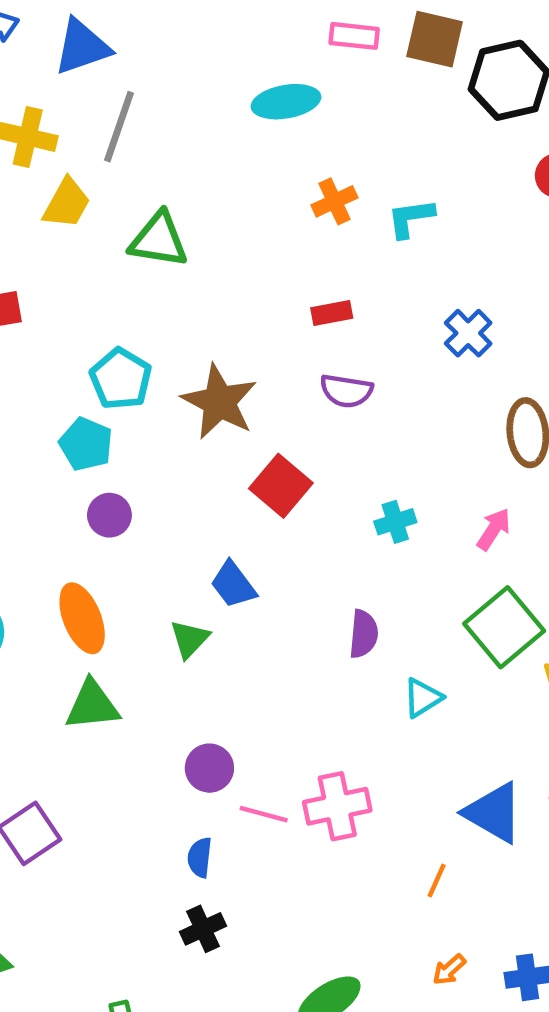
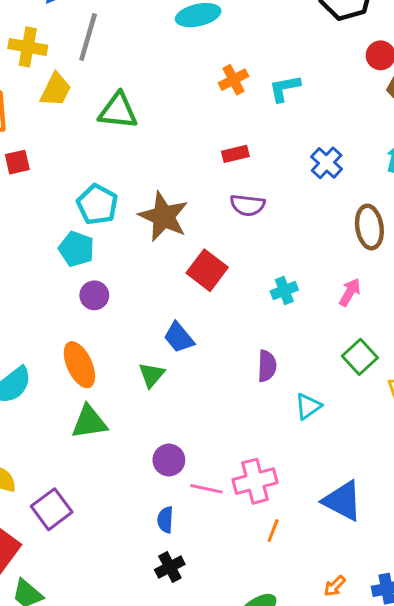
green square: (504, 627) -> (360, 357), size x0.7
blue triangle: (494, 813) -> (342, 501), moved
orange line: (437, 881) -> (273, 531), moved

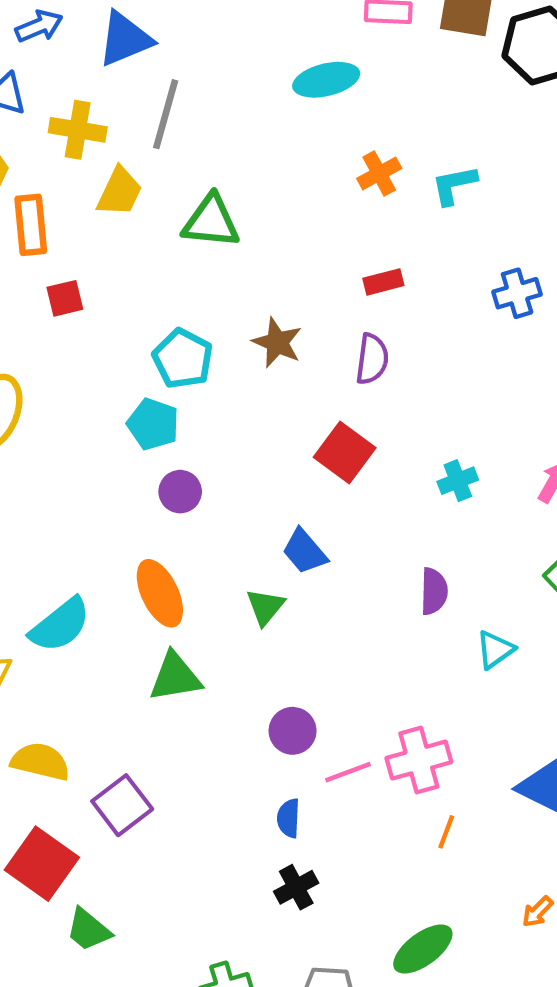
blue cross: (327, 163) -> (517, 293), turned 32
purple semicircle: (248, 205) -> (372, 359), moved, turned -88
brown star: (164, 217) -> (277, 343), moved, size x0.7
pink line: (206, 489) -> (348, 772), turned -32

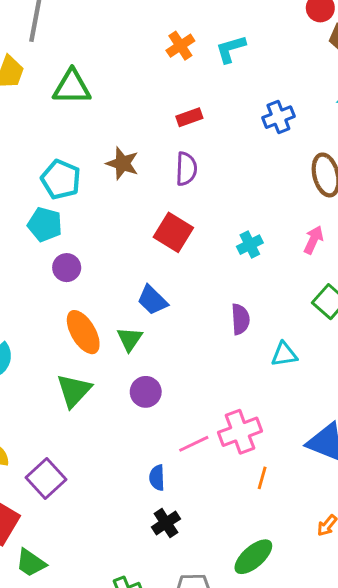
orange ellipse: (160, 593) -> (83, 332), moved
cyan triangle: (495, 650) -> (284, 354), turned 32
green triangle: (175, 677) -> (74, 391), turned -33
purple circle: (293, 731) -> (146, 392), moved

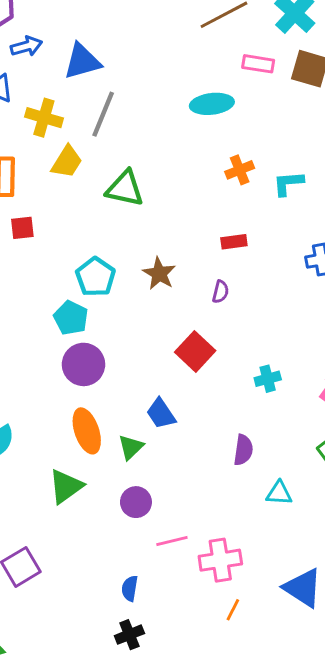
purple semicircle: (186, 169) -> (221, 292), size x0.7
purple circle: (67, 268) -> (84, 364), size x1.5
pink line: (194, 444) -> (172, 541), moved

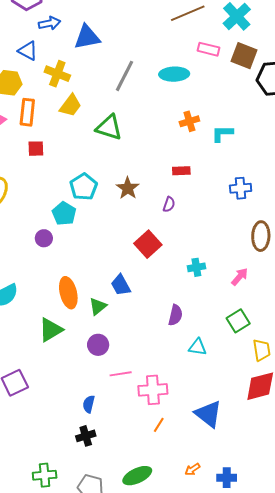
gray line: (103, 114) -> (125, 76), moved
purple circle: (84, 364) -> (44, 238), moved, size x0.6

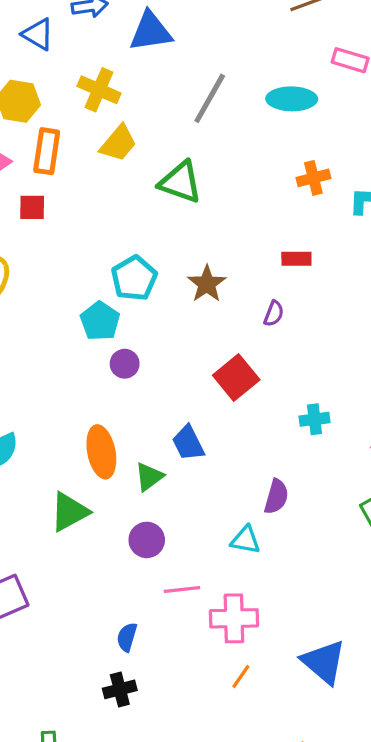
blue triangle: (28, 51) -> (38, 34), moved
red square: (36, 149) -> (32, 207), moved
purple circle: (44, 238) -> (125, 364), moved
cyan triangle: (198, 347) -> (246, 540), moved

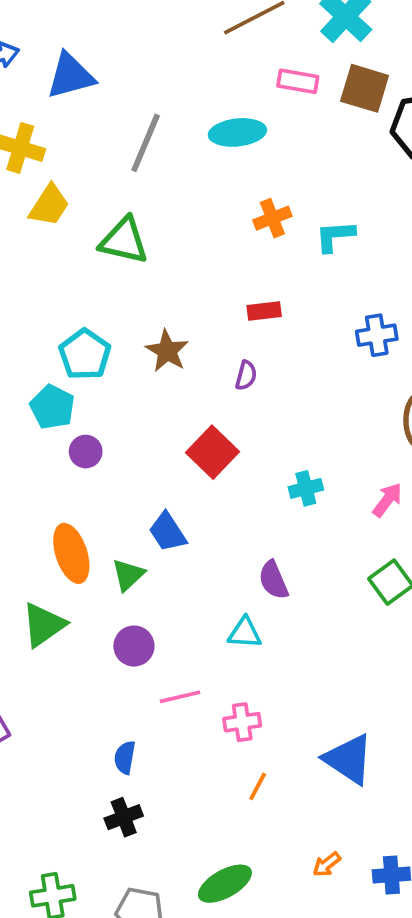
purple semicircle: (276, 497) -> (273, 580), turned 148
pink cross: (234, 618) -> (242, 722), size x0.7

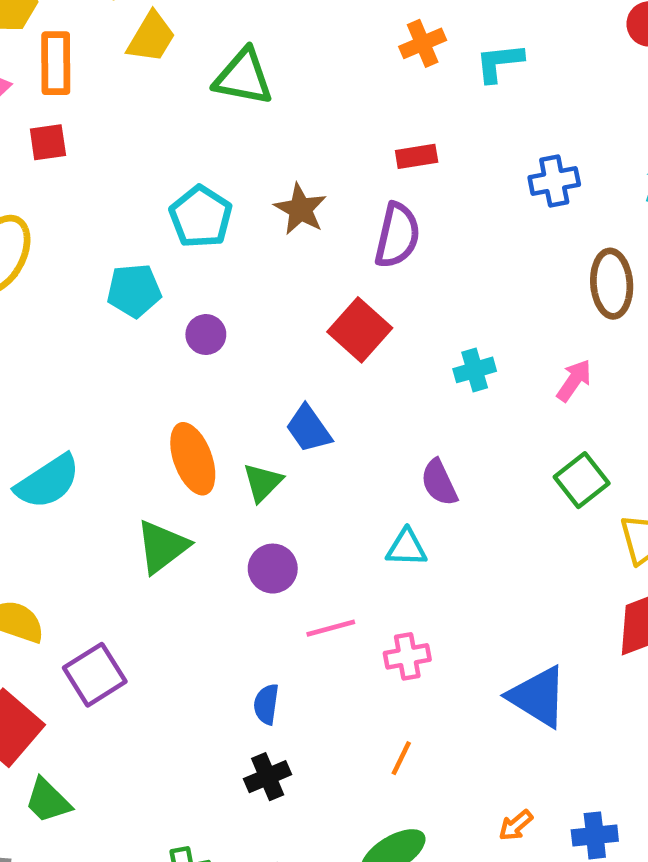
purple semicircle: (246, 375) -> (397, 235), size x1.8
cyan pentagon: (52, 407) -> (134, 291), moved, turned -30
orange line: (258, 786) -> (401, 758), moved

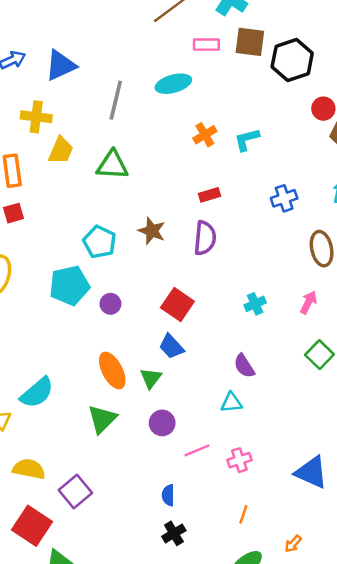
cyan pentagon: (134, 291) -> (69, 286), size x1.4
red square: (360, 330) -> (177, 304), moved
orange arrow: (516, 825) -> (293, 544), moved

